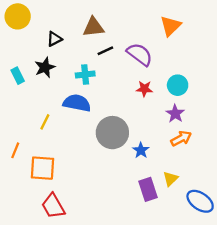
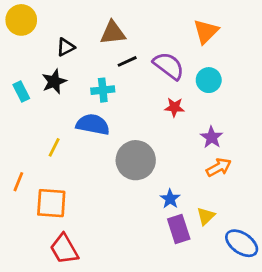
cyan circle: (178, 85) -> (209, 80), moved
blue star: (141, 150) -> (170, 199), moved

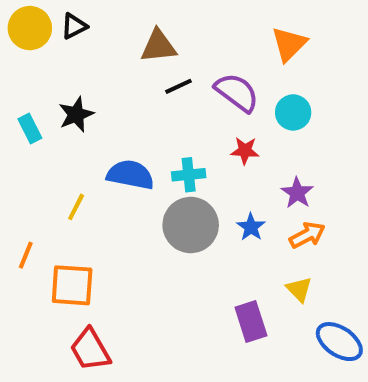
black triangle: (66, 47) -> (74, 26), moved
cyan cross: (103, 90) -> (189, 175), moved
blue star: (170, 199) -> (251, 227), moved
yellow triangle: (206, 216) -> (299, 289), moved, turned -30

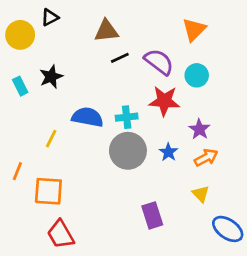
yellow circle: (30, 28) -> (20, 35), moved
red star: (245, 151) -> (164, 101), size x1.6
purple rectangle: (251, 321) -> (152, 215), moved

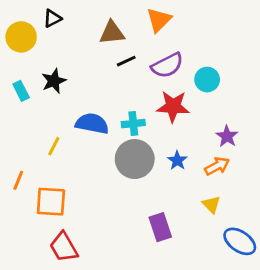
orange triangle: (194, 30) -> (159, 20), moved
purple semicircle: (159, 62) -> (167, 65), turned 116
purple star: (199, 129) -> (227, 136), moved

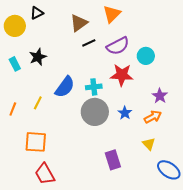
brown triangle: (112, 33) -> (79, 23), turned -30
blue semicircle: (92, 124) -> (65, 87), turned 115
orange line: (18, 180) -> (13, 109), moved

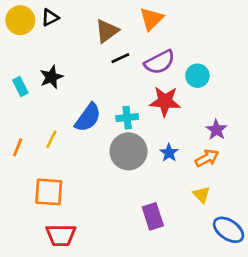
yellow circle: (15, 26) -> (20, 20), moved
red trapezoid: (45, 174) -> (61, 235), turned -60

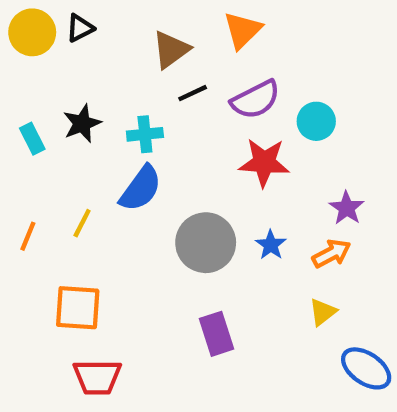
cyan cross: (127, 118) -> (145, 134), moved
yellow triangle: (201, 195) -> (323, 312), turned 36
purple rectangle: (153, 216) -> (216, 334), moved

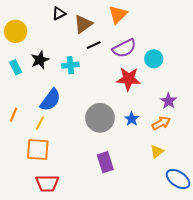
black triangle: (80, 28) -> (59, 13), moved
yellow circle: (32, 32) -> (16, 31), moved
blue semicircle: (141, 188) -> (50, 100), moved
yellow line: (82, 223) -> (40, 123), moved

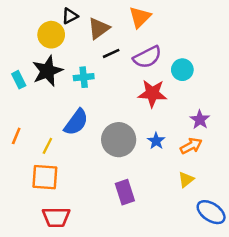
yellow circle: (16, 31) -> (51, 35), moved
black star: (40, 60) -> (47, 71), size x1.4
blue semicircle: (50, 100) -> (76, 122), moved

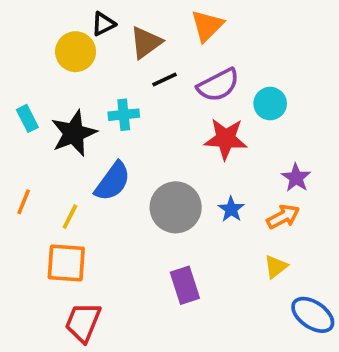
black star: (47, 71) -> (74, 133), moved
red trapezoid: (56, 217) -> (83, 322), turned 112

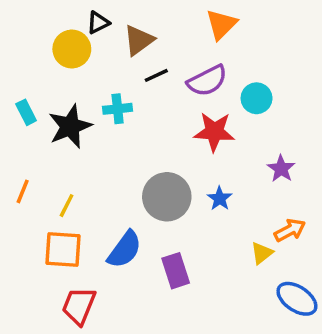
orange triangle: (207, 26) -> (221, 24), moved
blue semicircle: (113, 181) -> (125, 250), moved
orange arrow: (283, 217) -> (290, 230), moved

